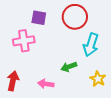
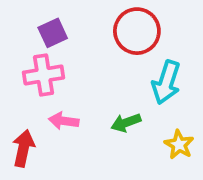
purple square: (39, 18) -> (53, 33), moved, turned -35
pink arrow: (46, 84) -> (64, 121), moved

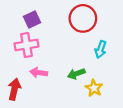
cyan arrow: (166, 82) -> (101, 49), size x0.7
yellow star: (179, 145) -> (94, 88), moved

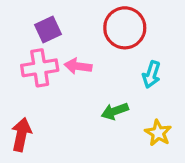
pink arrow: (39, 73) -> (78, 66), moved
yellow star: (94, 88) -> (158, 133), moved

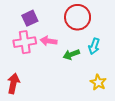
green arrow: (115, 111) -> (71, 54), moved

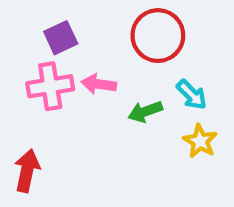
cyan arrow: (94, 46) -> (192, 95), turned -63
yellow star: (98, 82) -> (200, 141), moved

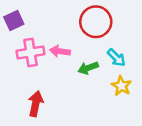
purple square: (61, 38) -> (14, 20), moved
red arrow: (27, 171) -> (36, 104), moved

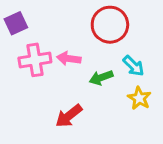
red arrow: (36, 104) -> (69, 116), moved, turned -140

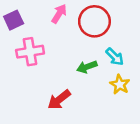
pink arrow: (69, 59) -> (59, 14), moved, turned 114

